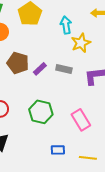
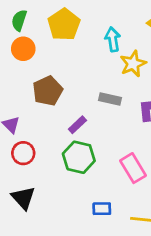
brown pentagon: (18, 63) -> (48, 91), turned 30
purple rectangle: (40, 69) -> (77, 125), moved

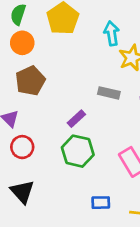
brown pentagon: (48, 91) -> (30, 81), moved

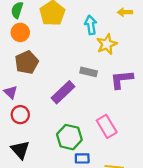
purple rectangle: (76, 119) -> (63, 92), size x1.6
green hexagon: (78, 151) -> (69, 137), moved

